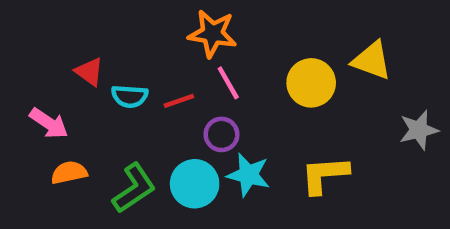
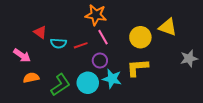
yellow L-shape: (325, 175) -> (137, 68), moved

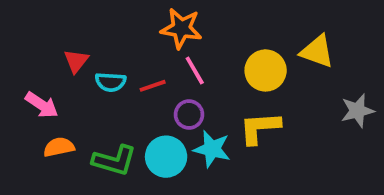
red triangle: (40, 32) -> (76, 61), turned 32
green L-shape: (60, 85) -> (114, 160), turned 50

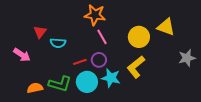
red line: (153, 86) -> (80, 62), moved
yellow L-shape: (260, 128) -> (136, 67), turned -35
orange semicircle: (59, 147) -> (35, 88), moved

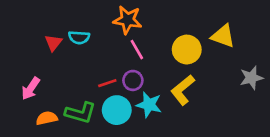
cyan semicircle: (58, 43) -> (79, 37), moved
pink arrow: (22, 55) -> (31, 89), moved, turned 90

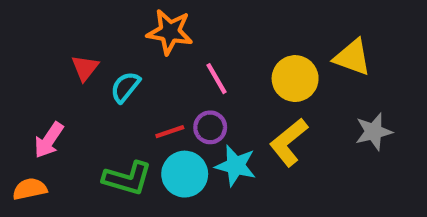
orange star: (128, 20) -> (170, 32), moved
cyan semicircle: (79, 37) -> (125, 87), moved, turned 125
gray star: (251, 78) -> (374, 132), moved
orange semicircle: (47, 118) -> (30, 189), moved

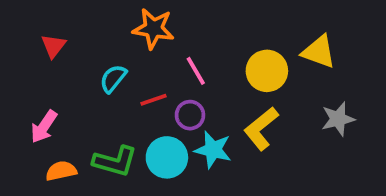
red triangle: (85, 68) -> (53, 46), moved
red line: (170, 132) -> (153, 100), moved
orange semicircle: (30, 189) -> (61, 171), moved

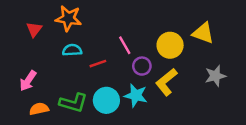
orange star: (153, 29) -> (68, 18), moved
cyan semicircle: (113, 79) -> (72, 50), turned 48
purple circle: (190, 115) -> (142, 66), moved

